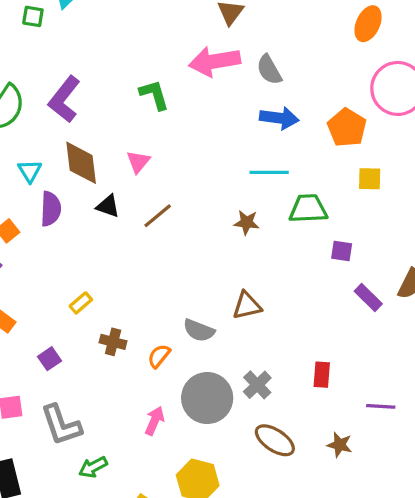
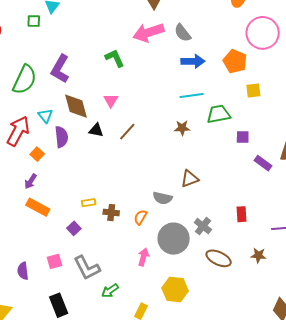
yellow rectangle: (81, 303) -> (89, 203), moved, turned 40

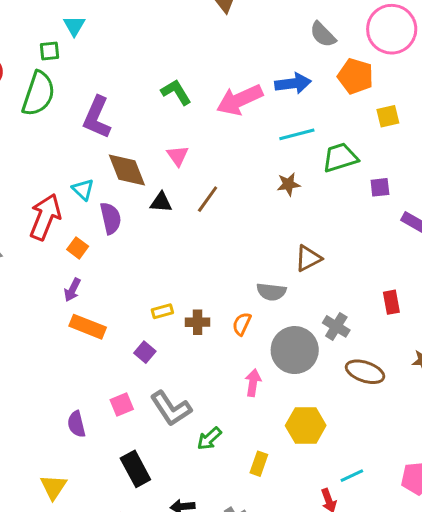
pink arrow: (148, 33) -> (240, 100), moved
gray semicircle: (182, 33) -> (323, 35), moved
green semicircle: (25, 80) -> (38, 94), moved

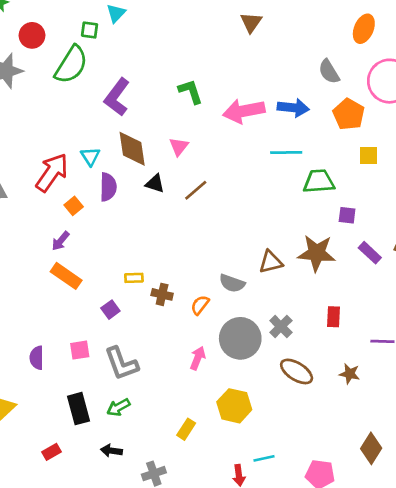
brown star: (288, 184) -> (317, 253), moved, size x1.8
green arrow: (209, 438) -> (118, 407), moved

